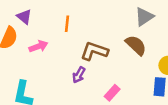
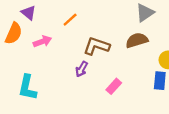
orange line: (67, 24) -> (70, 20), turned 42
brown semicircle: (136, 45) -> (137, 40), turned -60

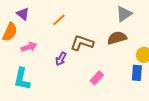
pink arrow: (42, 41) -> (29, 47), moved
purple arrow: (82, 69) -> (61, 59), moved

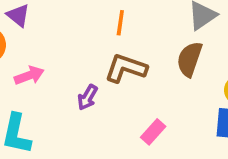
orange line: (59, 20) -> (120, 23), moved, turned -40
brown semicircle: (117, 38) -> (190, 59), turned -54

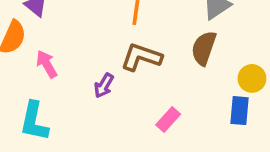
pink arrow: (29, 76) -> (47, 64), turned -100

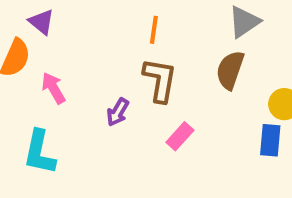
brown L-shape: (141, 57) -> (160, 80), turned 81
pink rectangle: (168, 120) -> (180, 136), moved

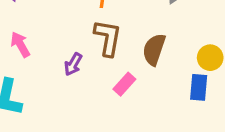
brown semicircle: (230, 70) -> (154, 49), moved

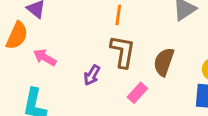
pink arrow: (20, 44) -> (45, 57), turned -30

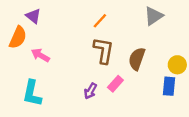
orange line: (118, 15) -> (100, 21), turned 35
purple arrow: (92, 75) -> (90, 91), moved

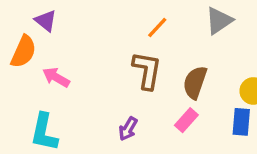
orange line: (100, 21) -> (157, 28), moved
pink rectangle: (115, 84) -> (186, 120), moved

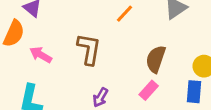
brown L-shape: (147, 70) -> (89, 49), moved

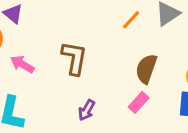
orange line: (124, 14) -> (131, 20), moved

